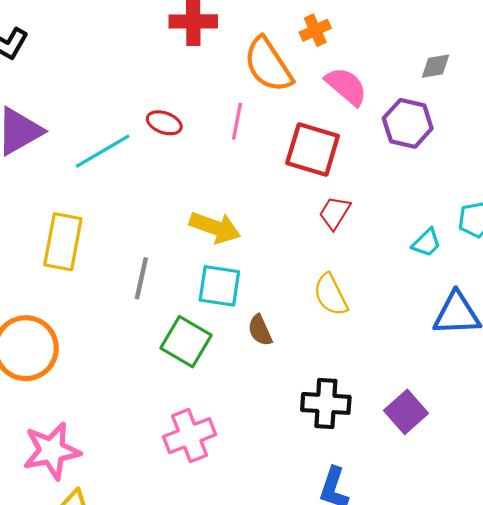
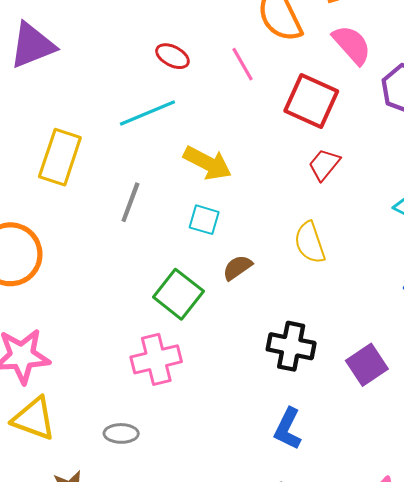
pink line: (237, 121) -> (242, 64), turned -48
cyan line: (103, 151) -> (147, 113), moved
cyan square: (219, 286) -> (204, 220), size x0.7
brown semicircle: (260, 330) -> (237, 268), turned 72
green square: (186, 342) -> (178, 294), moved

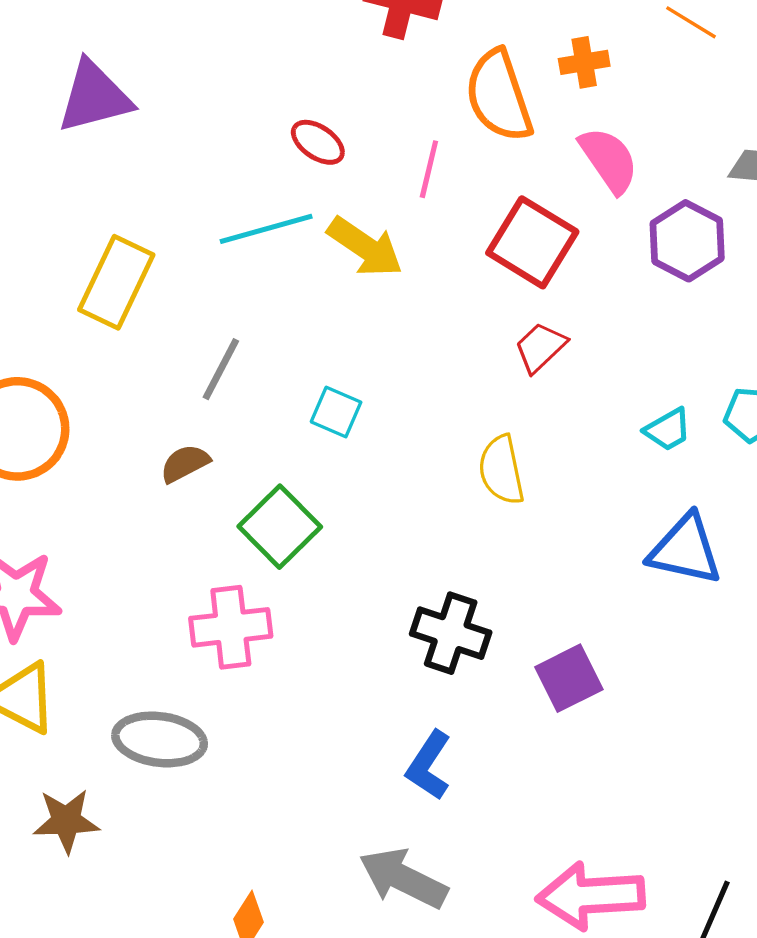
pink line: (242, 64) -> (429, 169), turned 36
yellow arrow: (207, 163) -> (365, 247), moved
brown semicircle: (237, 268) -> (185, 463), moved
gray ellipse: (121, 433) -> (160, 739), size x1.6

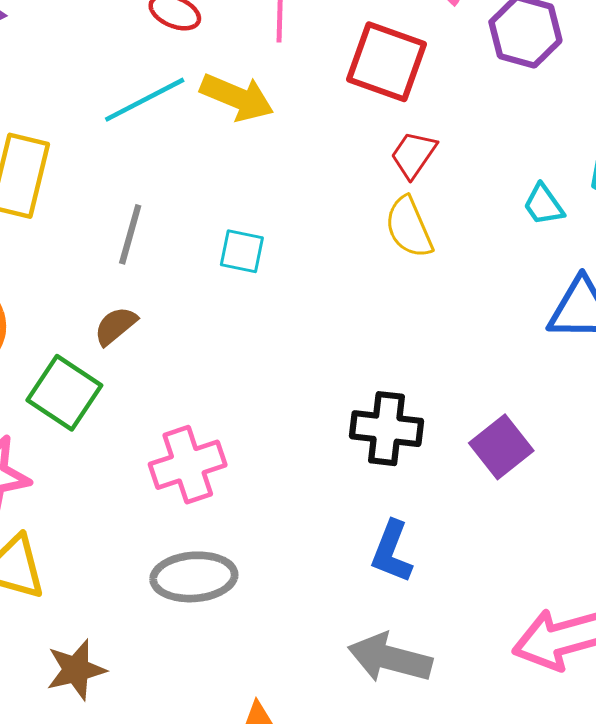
cyan trapezoid: (668, 430) -> (544, 205), turned 96
yellow semicircle: (501, 470) -> (409, 227), moved
green square: (280, 527) -> (64, 393), moved
gray ellipse: (160, 739) -> (194, 577), moved

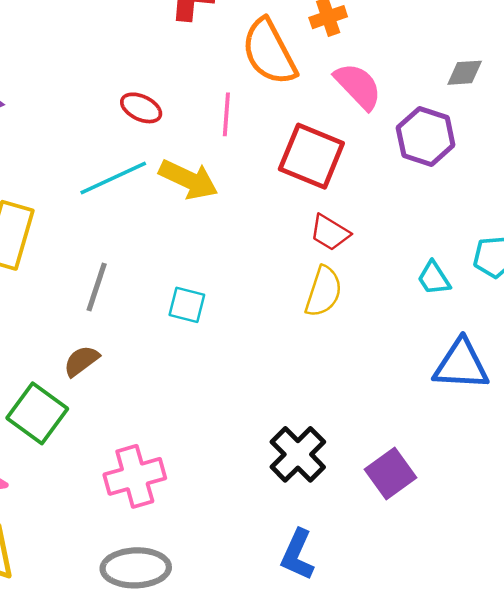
red trapezoid: (414, 155) -> (330, 233), turned -96
yellow semicircle: (409, 227) -> (323, 292), turned -141
black cross: (386, 429) -> (298, 454), turned 36

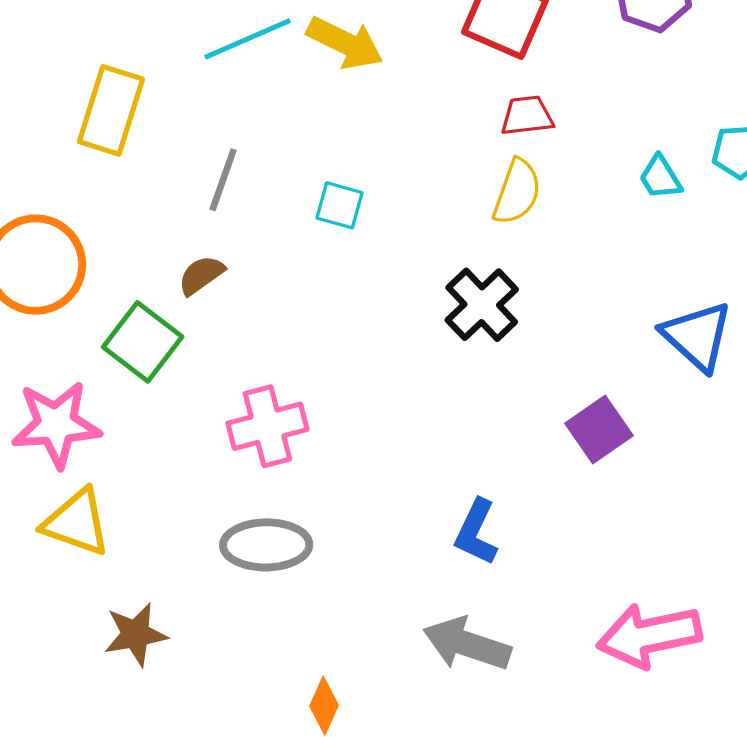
red trapezoid: (330, 233) -> (527, 116), turned 141
blue triangle: (461, 365) -> (697, 336), moved, turned 38
black cross: (298, 454) -> (482, 305), moved

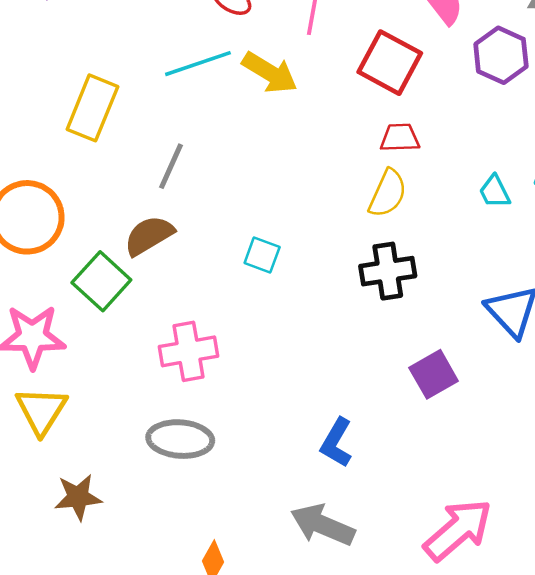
cyan square: (339, 205) -> (262, 255), moved
brown semicircle: (201, 275) -> (149, 235), size x1.4
black cross: (482, 305) -> (388, 271), moved, turned 30
yellow triangle: (77, 522) -> (41, 411), turned 38
pink arrow: (649, 636) -> (458, 530), turned 146

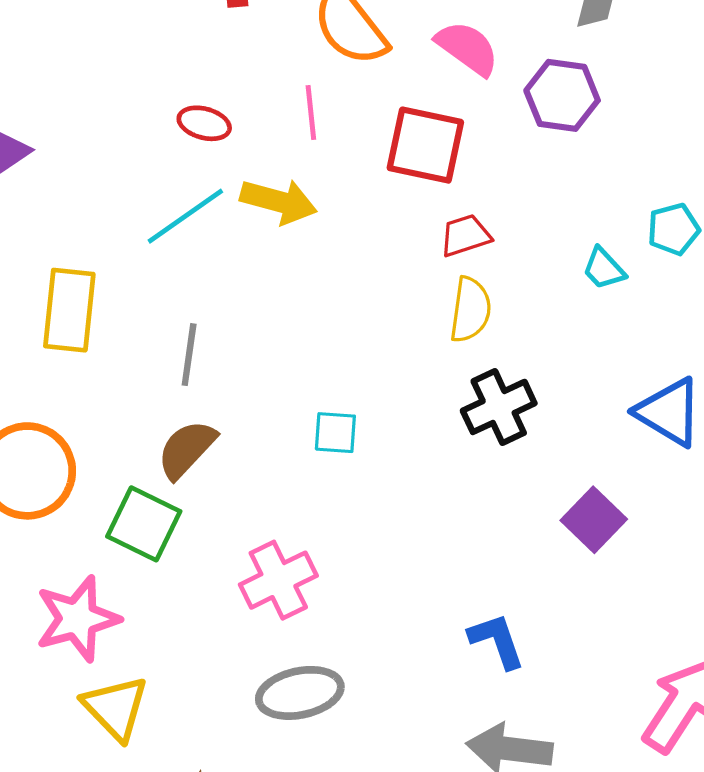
blue L-shape: (336, 443) -> (497, 641), turned 147

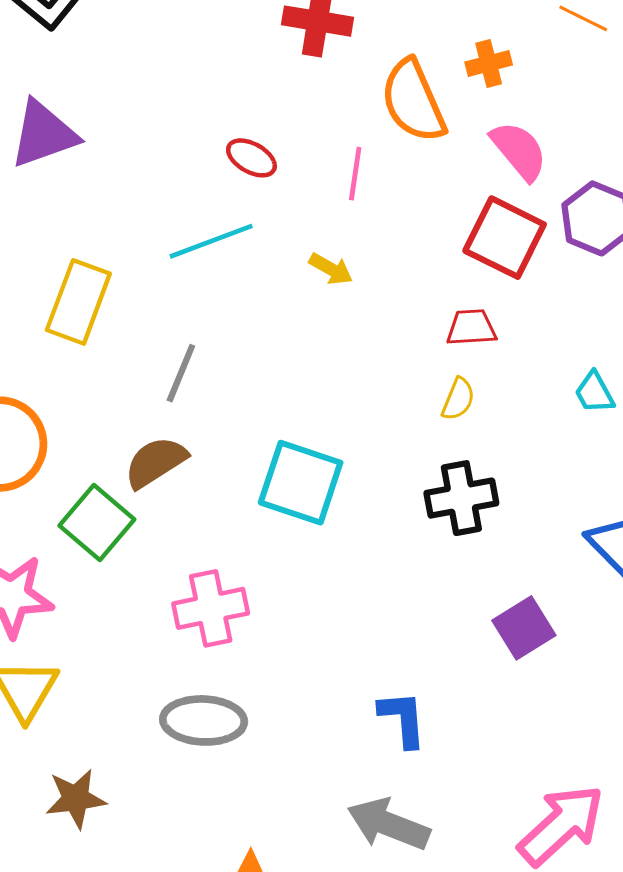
red square: (425, 145) -> (505, 238), moved
yellow arrow: (279, 201) -> (331, 269), moved, size x0.6
yellow semicircle: (470, 310) -> (458, 399), size x0.7
cyan square: (335, 433) -> (301, 483), size x1.8

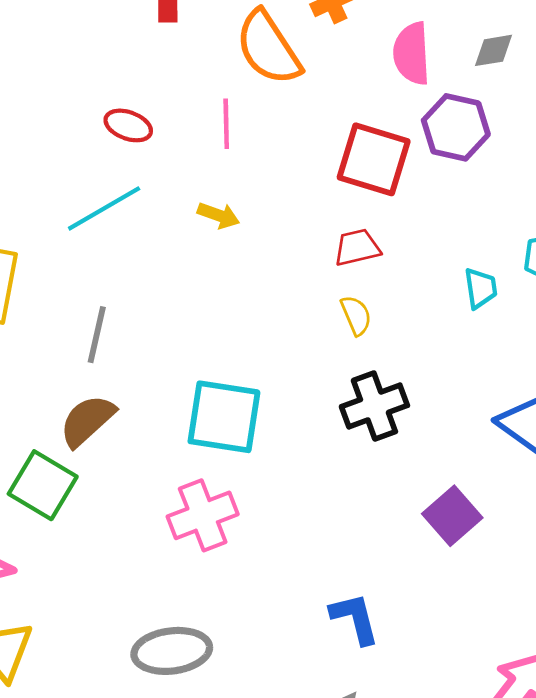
pink semicircle: (519, 151) -> (412, 54), moved, turned -134
cyan trapezoid: (594, 393) -> (481, 288), turned -150
yellow semicircle: (458, 399) -> (356, 315), turned -36
pink cross: (211, 608) -> (203, 515), moved

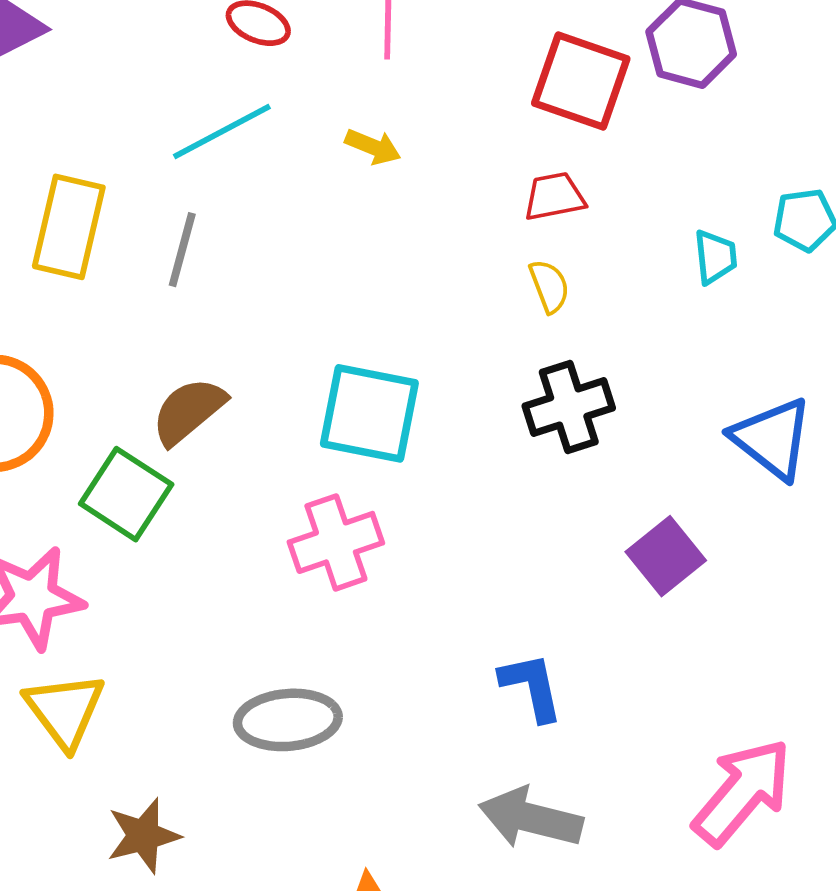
gray line: (97, 335) -> (182, 250), moved

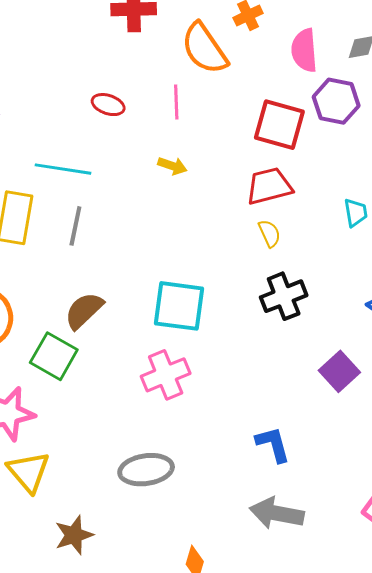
cyan line: (222, 132) -> (63, 169), moved, turned 40
red trapezoid: (554, 197) -> (269, 186), size x1.4

